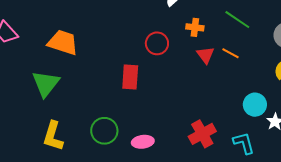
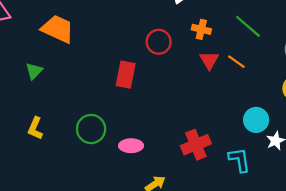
green triangle: (46, 84) -> (34, 71), size x0.6
yellow L-shape: (53, 136) -> (35, 128), size x0.7

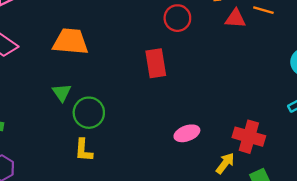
red triangle: (209, 60) -> (235, 19), turned -36
green circle: (91, 129) -> (89, 113), moved
red cross: (196, 145) -> (249, 137), moved, turned -32

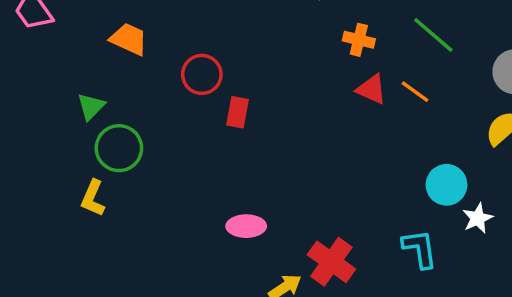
red circle: (177, 18) -> (202, 74), moved
orange trapezoid: (71, 41) -> (129, 39), size x0.7
red rectangle: (156, 63) -> (238, 112), size x0.7

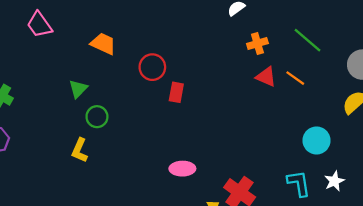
orange cross: (359, 40) -> (257, 44), turned -30
green circle: (119, 148) -> (97, 117), size x0.7
white star: (478, 218) -> (334, 181), moved

